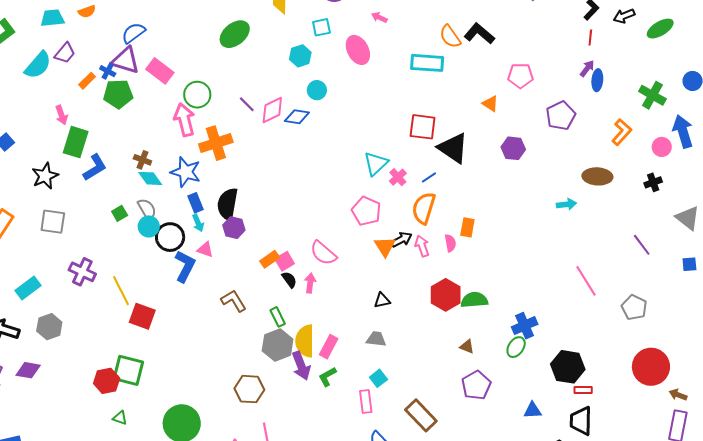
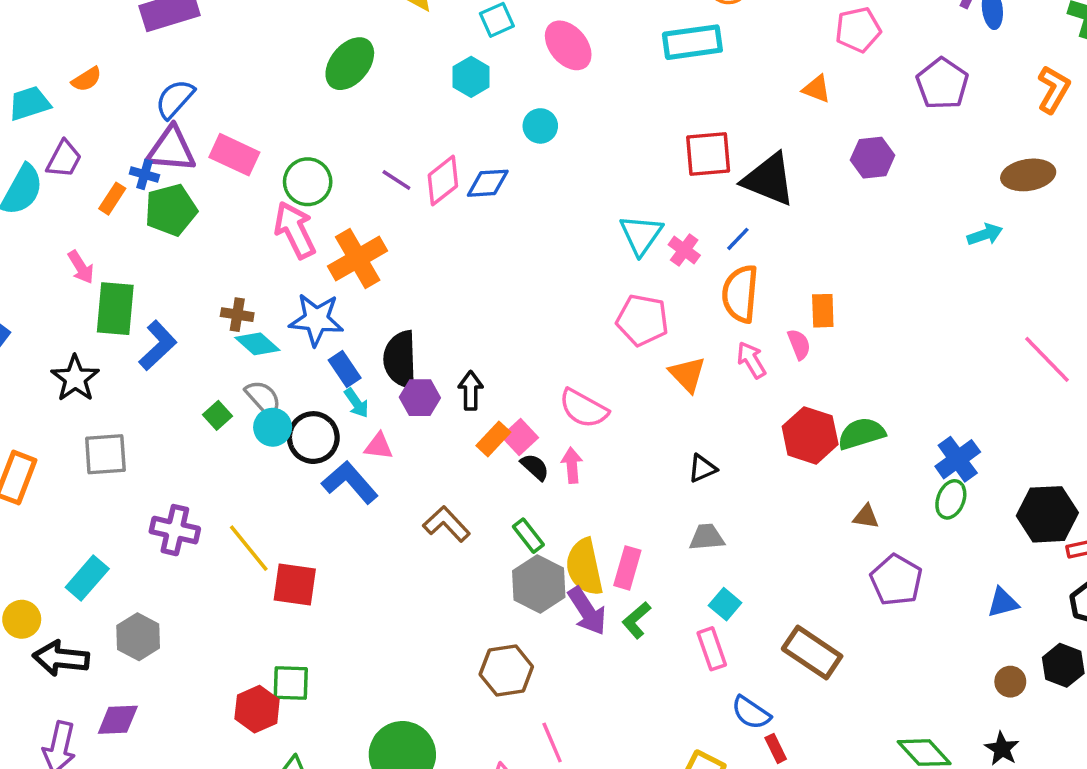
cyan circle: (317, 90) -> (540, 126), moved
black arrow: (401, 240) -> (471, 390), moved, turned -50
blue L-shape: (185, 266) -> (350, 482), turned -56
green square: (128, 370) -> (291, 683), size x0.7

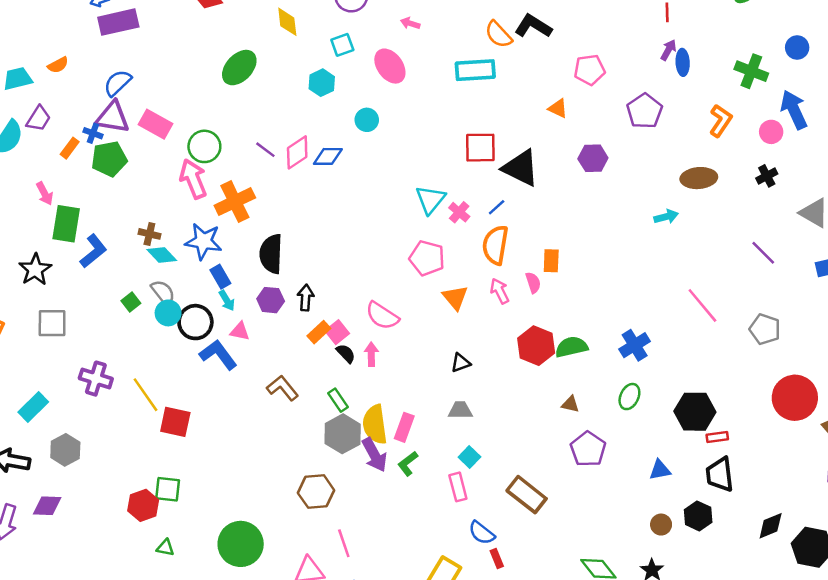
black semicircle: (400, 359) -> (271, 254), moved
blue cross: (958, 459) -> (635, 345), moved

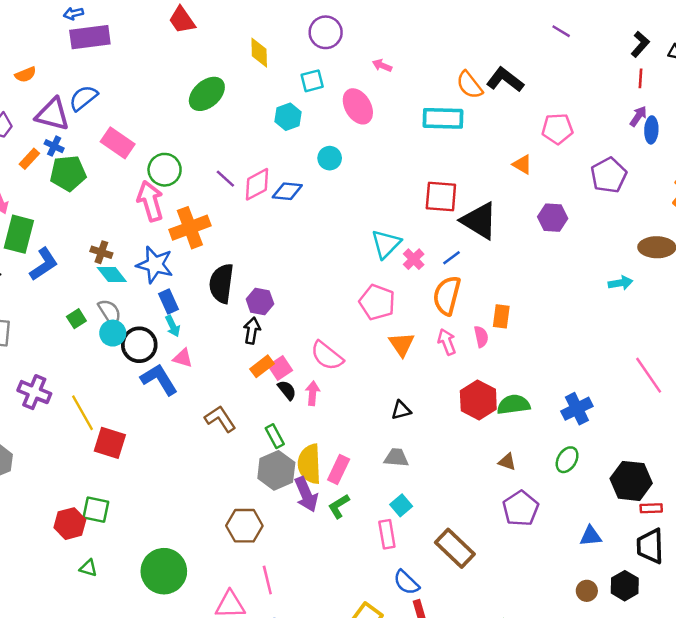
purple triangle: (113, 117) -> (53, 114), moved
purple hexagon: (271, 300) -> (260, 302), moved

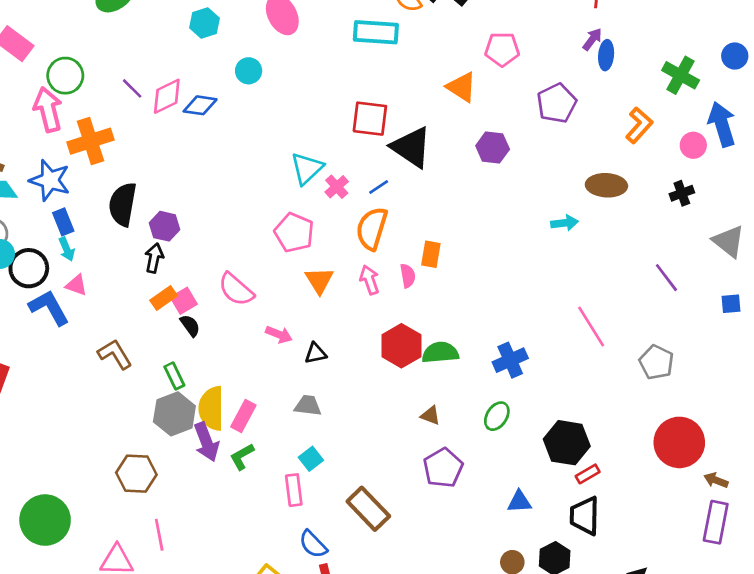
orange triangle: (522, 164) -> (462, 87), size x1.4
pink arrow: (312, 393) -> (279, 334), moved, turned 105
red rectangle: (651, 508) -> (588, 474), turned -30

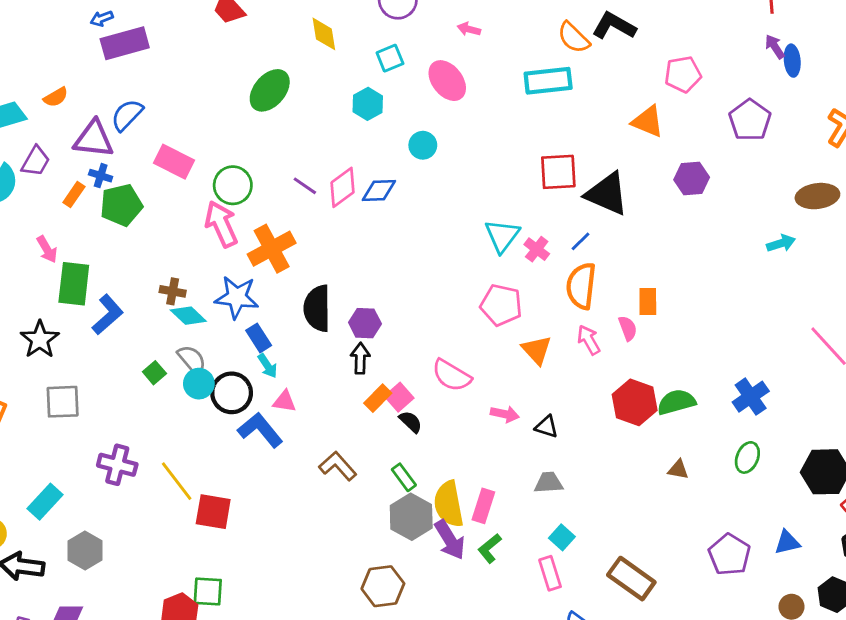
purple arrow: (592, 39) -> (775, 47), turned -60
black triangle: (316, 353) -> (547, 427), turned 40
purple pentagon: (443, 468) -> (729, 555), moved

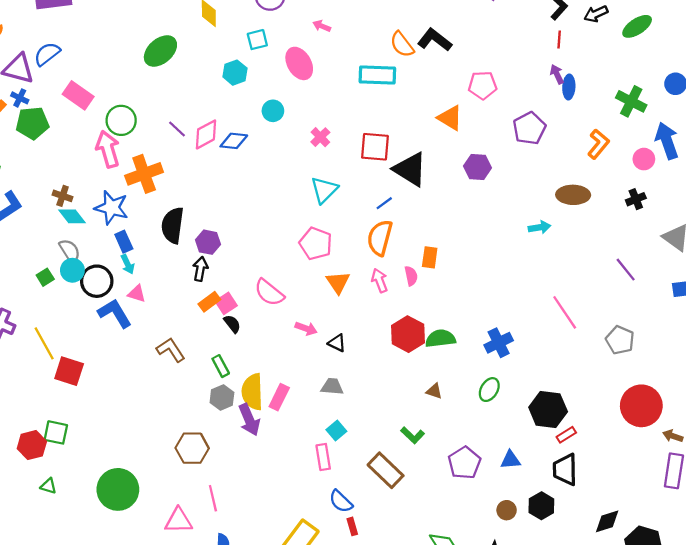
pink cross: (537, 249) -> (320, 137), moved
green square: (154, 373) -> (45, 277), moved
gray hexagon: (411, 517) -> (222, 398), size x0.7
green L-shape: (490, 548) -> (413, 435), moved, turned -105

